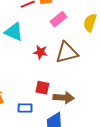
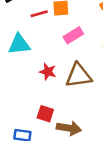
cyan triangle: (14, 32) -> (19, 44), turned -36

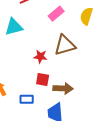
red star: (48, 72) -> (40, 57), moved

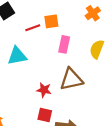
pink rectangle: (56, 14) -> (64, 44), turned -42

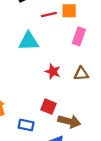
brown triangle: (71, 79) -> (81, 74), size x0.6
red star: (44, 90) -> (53, 72), moved

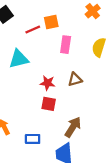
red square: (48, 107) -> (49, 104), moved
brown arrow: (69, 121) -> (73, 127), turned -60

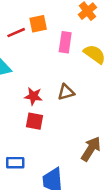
pink rectangle: (66, 45) -> (65, 42), moved
yellow semicircle: (99, 47) -> (95, 54), turned 108
brown arrow: (73, 127) -> (91, 149), moved

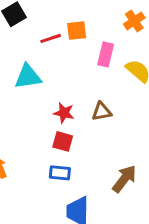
blue rectangle: (15, 163) -> (60, 173), moved

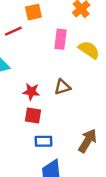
orange square: (77, 31) -> (33, 12), moved
blue rectangle: (60, 173) -> (43, 141), moved

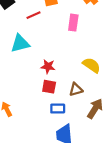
yellow semicircle: (89, 50) -> (92, 65), moved
brown triangle: (62, 87) -> (76, 89), moved

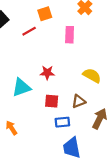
cyan triangle: (20, 44) -> (21, 87), moved
red star: (48, 66) -> (47, 73), moved

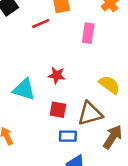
cyan triangle: (21, 87) -> (24, 89), turned 30
brown triangle: (79, 101) -> (90, 114), size x1.5

